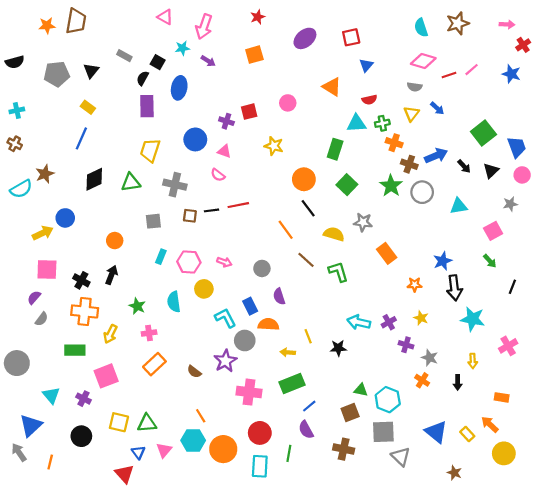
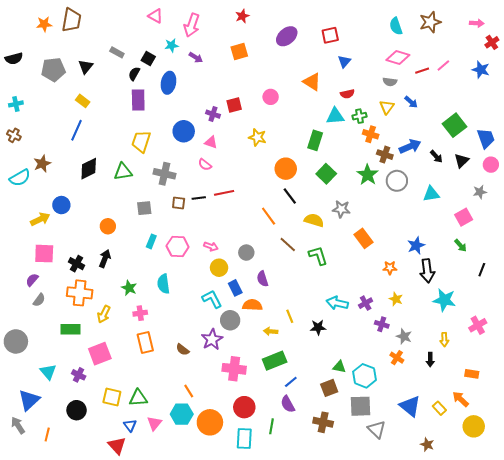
yellow circle: (204, 289) -> (219, 268), moved
orange rectangle: (154, 364) -> (145, 342), turned -60

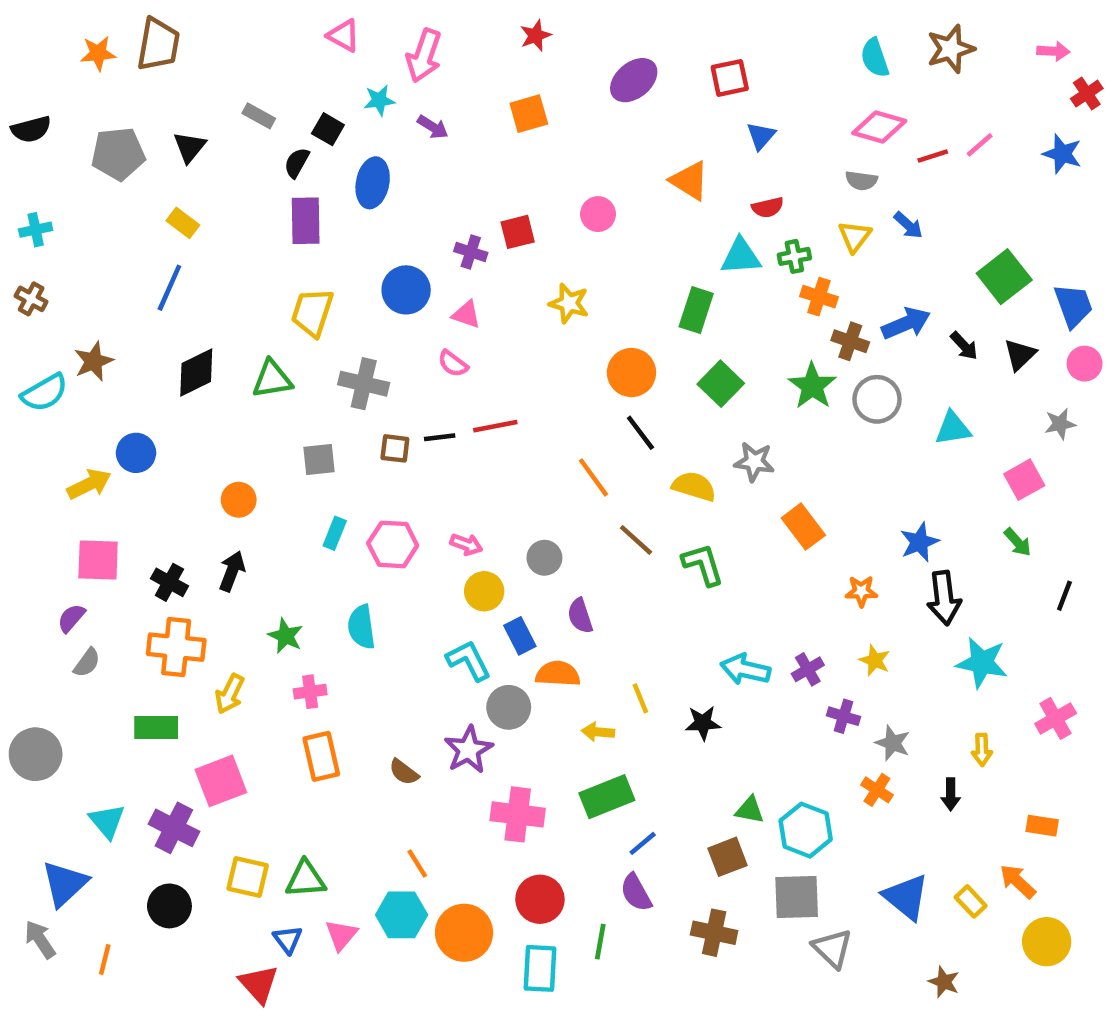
purple cross: (79, 375) -> (174, 828), size x1.5

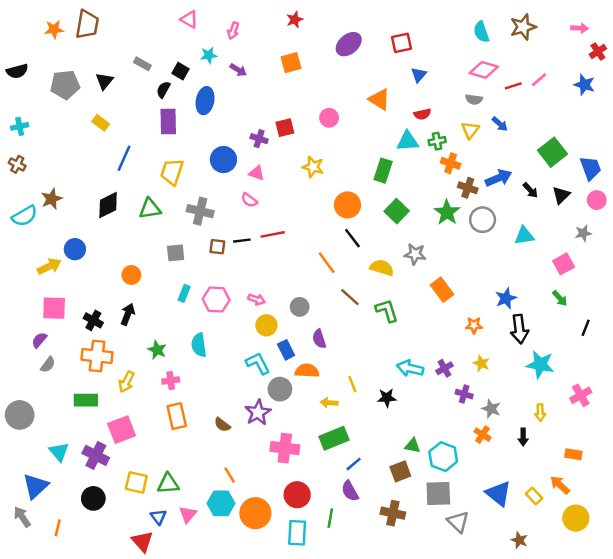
pink arrow: (424, 56) -> (233, 31), size x0.6
blue line: (169, 288) -> (124, 158), moved

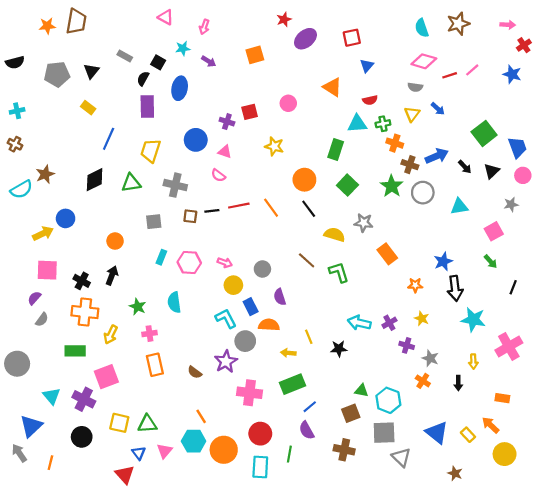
red star: (295, 20) -> (284, 19), moved
orange line: (327, 263) -> (271, 208), moved
pink cross: (581, 395) -> (509, 346), size x1.4

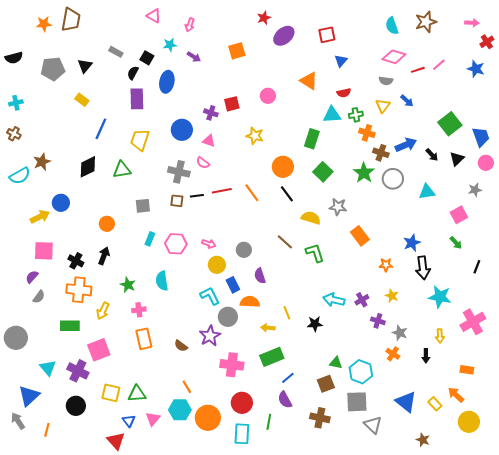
gray cross: (175, 185) -> (179, 172), moved

